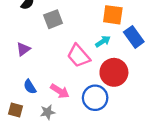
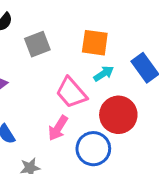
orange square: (113, 15) -> (95, 43), moved
pink arrow: (60, 91) -> (58, 128), moved, turned 90

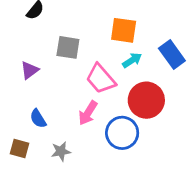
gray square: (37, 44) -> (68, 47), moved, turned 30

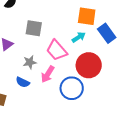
orange square: (124, 30) -> (87, 16), moved
blue semicircle: (38, 119) -> (23, 82), moved, turned -32
gray star: (61, 151) -> (30, 62), moved

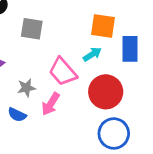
gray square: (34, 28) -> (32, 29), moved
blue rectangle: (107, 33) -> (130, 49), turned 36
blue circle: (72, 88) -> (114, 133), moved

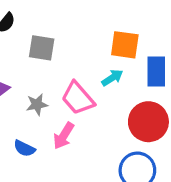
gray star: (26, 88) -> (37, 104), moved
red circle: (106, 92) -> (148, 122), moved

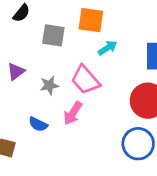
orange square: (125, 45) -> (91, 20), moved
cyan arrow: (112, 78) -> (108, 48), moved

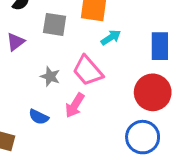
purple triangle: (16, 71) -> (16, 42), moved
gray star: (49, 85) -> (50, 76), turned 30

